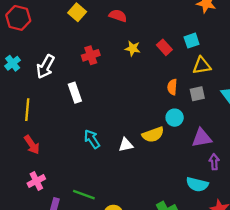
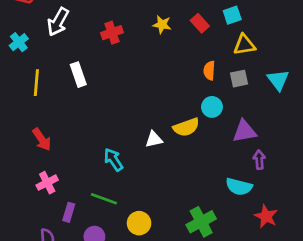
white arrow: (45, 67) -> (58, 22), moved
white rectangle: (75, 93) -> (78, 75), moved
yellow line: (27, 110) -> (36, 83), moved
cyan arrow: (92, 139) -> (113, 160), moved

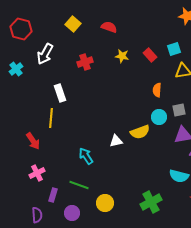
gray square: (239, 79) -> (179, 110), moved
yellow line: (36, 83) -> (51, 118), moved

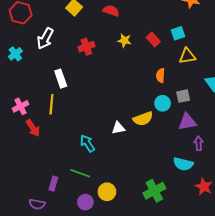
pink cross: (37, 173) -> (21, 106), moved
purple circle: (72, 213) -> (85, 202), moved
purple semicircle: (37, 215) -> (37, 204), turned 105

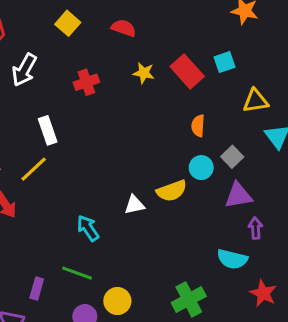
red rectangle: (153, 39) -> (187, 71), size x1.5
yellow triangle: (187, 56) -> (255, 101), moved
gray square: (183, 96) -> (232, 157), turned -32
yellow line: (51, 104) -> (34, 169), turned 42

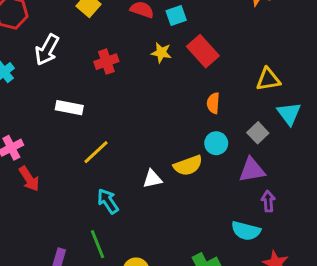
cyan square: (224, 62) -> (176, 16), moved
white rectangle: (48, 130) -> (69, 108), turned -60
gray square: (232, 157) -> (258, 133), moved
yellow line: (34, 169) -> (96, 152), moved
green line: (77, 273) -> (97, 244), turned 48

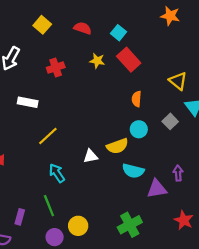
cyan square: (176, 16) -> (119, 33), moved, turned -32
yellow triangle: (268, 79) -> (178, 81), turned 48
purple triangle: (252, 170) -> (157, 189), moved
cyan semicircle: (246, 231) -> (133, 171), moved

